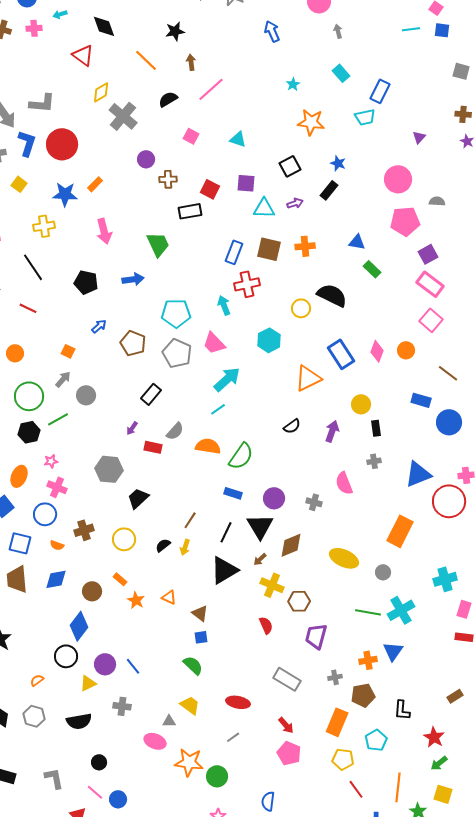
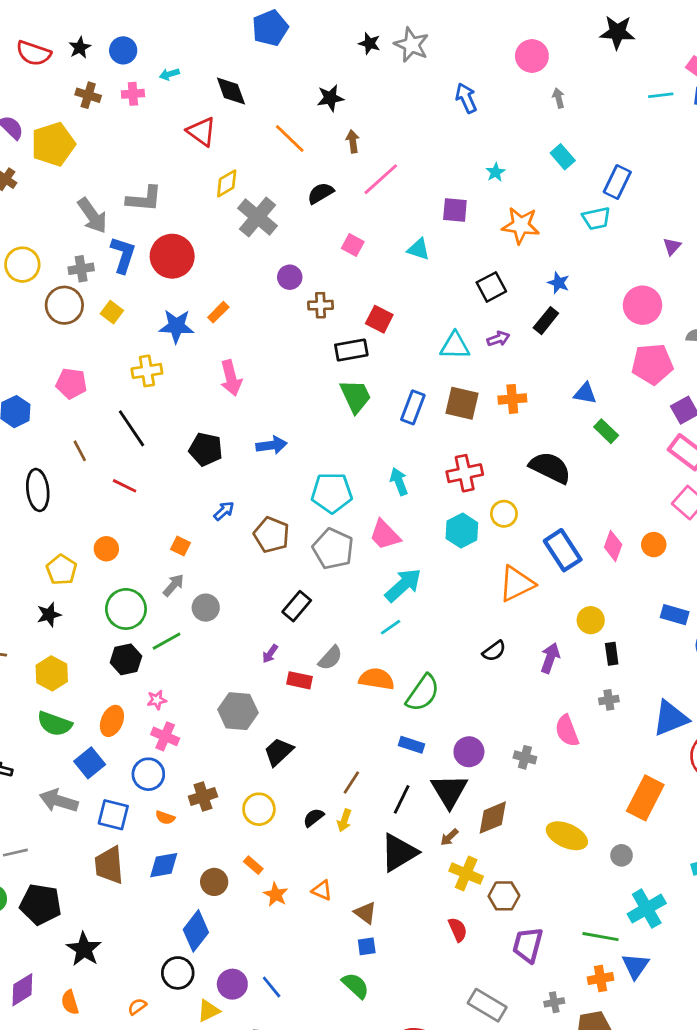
purple square: (246, 183) -> (455, 210), moved
green trapezoid: (158, 244) -> (356, 396), moved
red cross: (247, 284) -> (465, 473), moved
yellow circle: (301, 308) -> (504, 514), moved
green line: (368, 612) -> (601, 937), moved

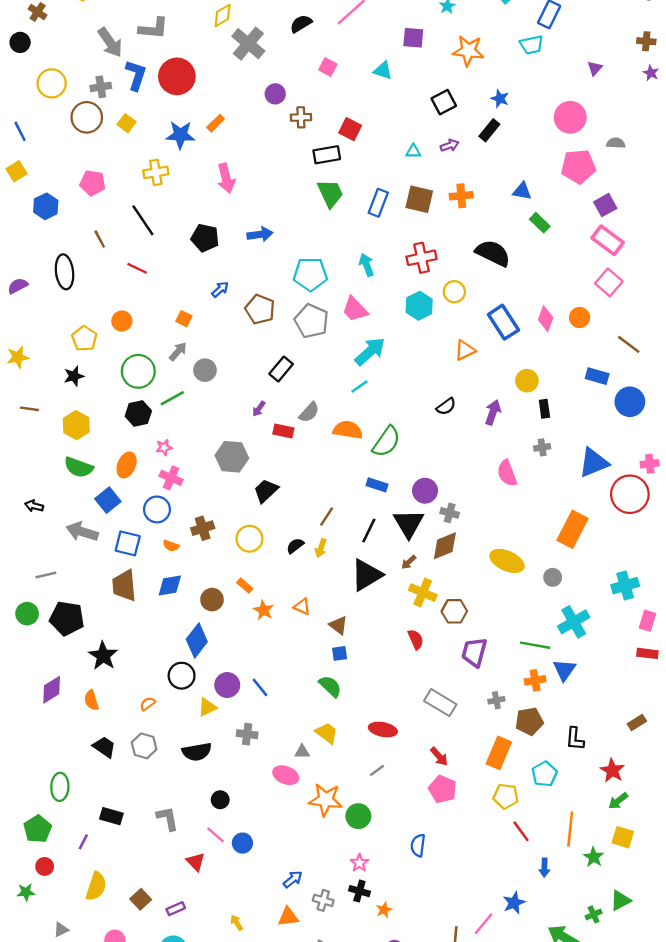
cyan triangle: (455, 346) -> (413, 151), size x0.6
orange triangle: (517, 584) -> (465, 350), size x0.7
gray cross: (525, 757) -> (450, 513), moved

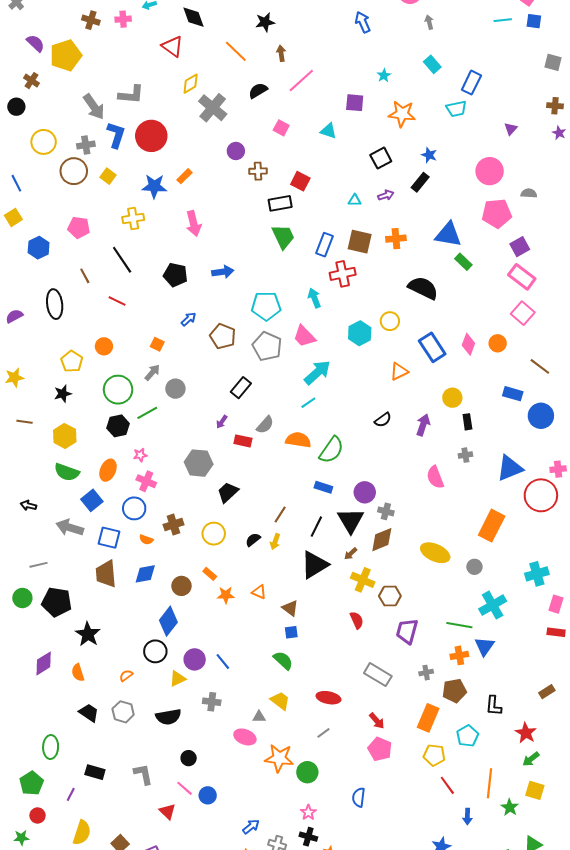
blue triangle: (522, 191) -> (448, 235), size x1.6
red cross: (422, 258) -> (343, 274), moved
orange star: (264, 610) -> (226, 595), turned -30

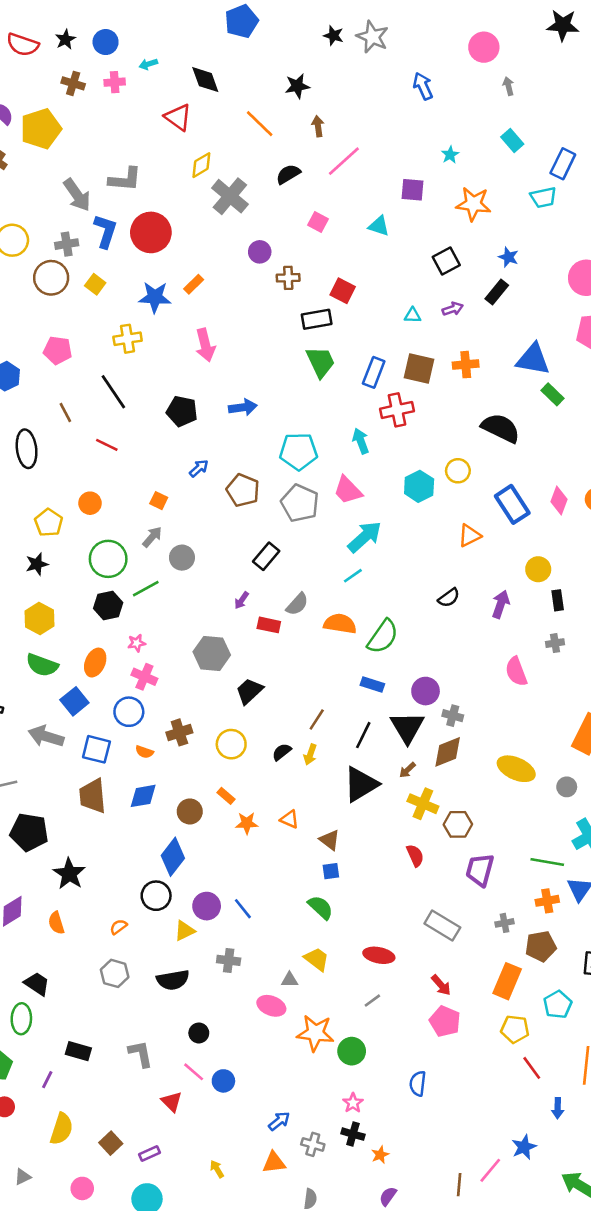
black trapezoid: (89, 713) -> (37, 984), moved

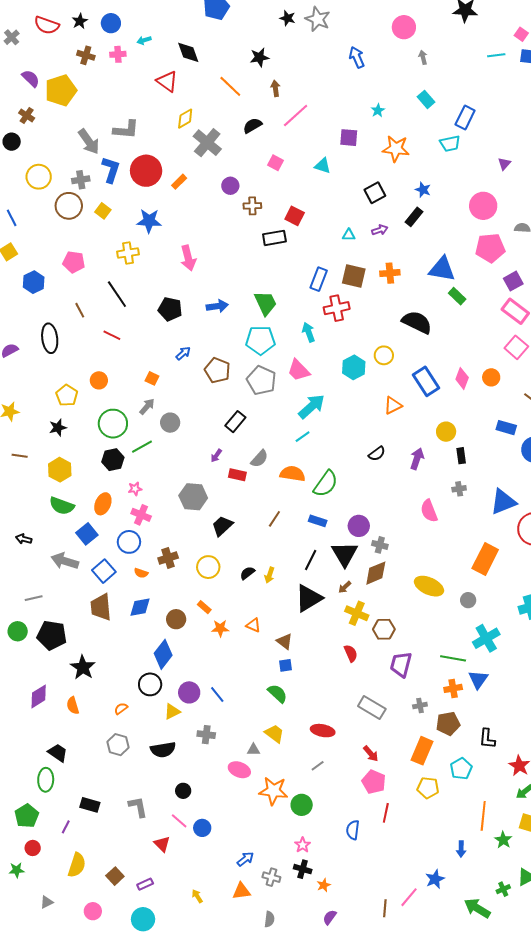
orange rectangle: (194, 284) -> (179, 182), moved
green trapezoid: (321, 362) -> (265, 303), moved
brown line: (317, 720) -> (274, 519), moved
blue square: (96, 749) -> (104, 571), turned 35
red line: (532, 1068) -> (386, 813), moved, turned 48

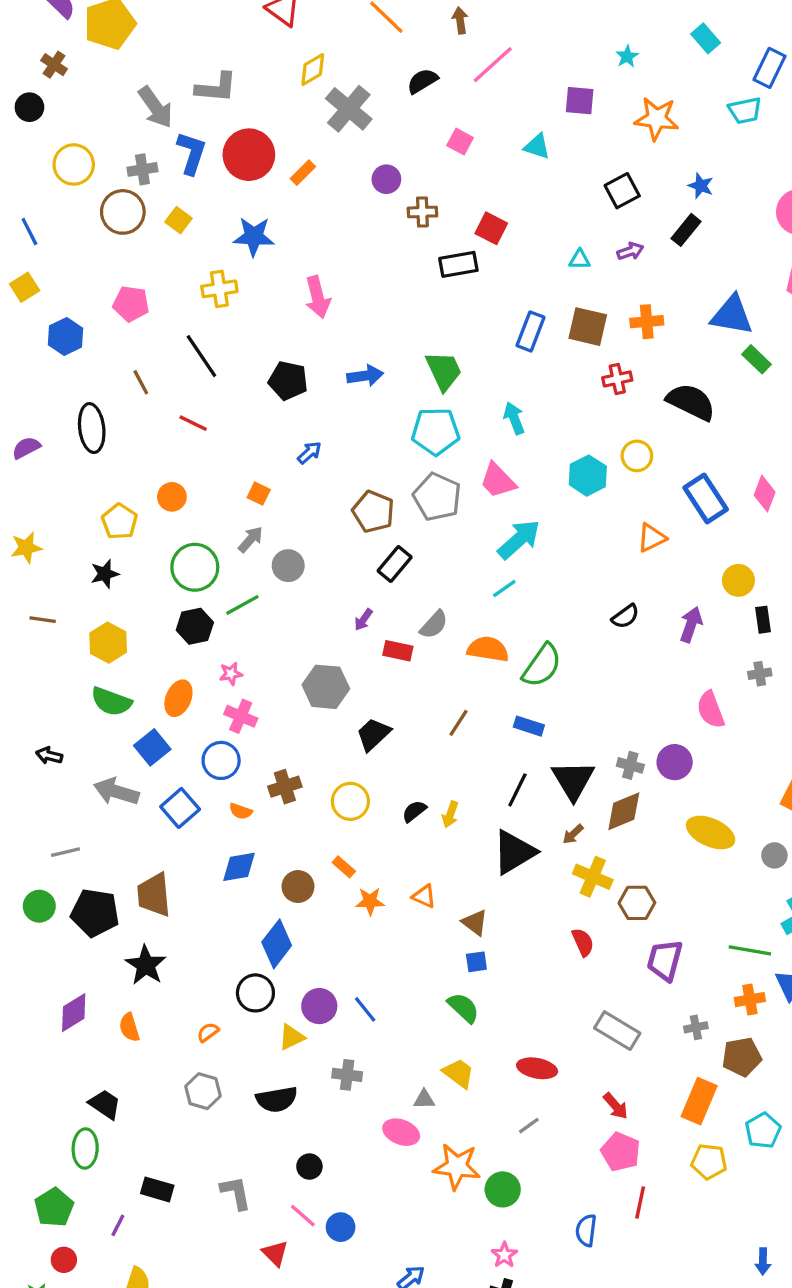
red cross: (337, 308) -> (617, 379), moved, size x0.7
brown pentagon: (217, 370) -> (373, 512), moved
purple circle: (359, 526) -> (675, 762), moved
brown trapezoid: (101, 607) -> (154, 895), moved

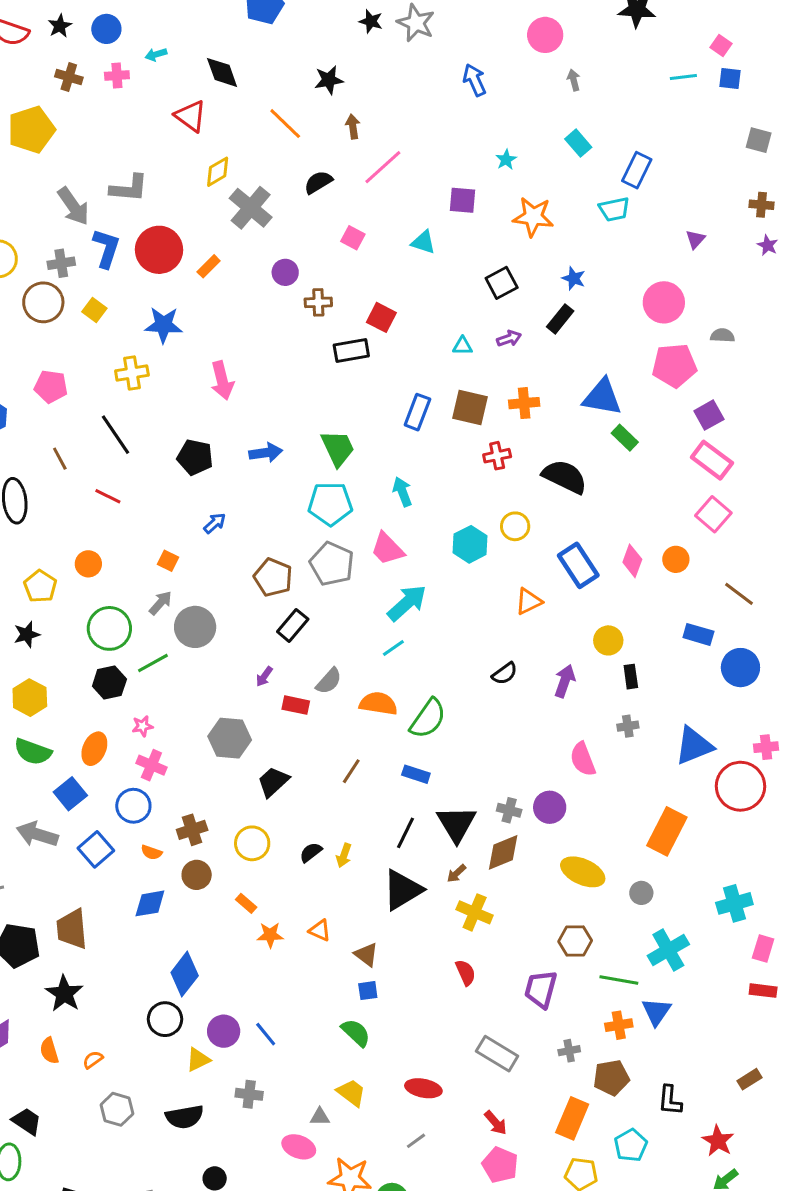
gray circle: (288, 566) -> (195, 627), size x1.4
brown circle: (298, 887) -> (197, 875), moved
brown hexagon: (637, 903) -> (575, 941), moved
orange semicircle: (208, 1032) -> (93, 1060), moved

